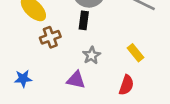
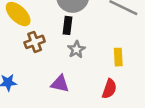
yellow rectangle: (135, 53) -> (118, 57), turned 36
gray star: (92, 55) -> (76, 50), moved

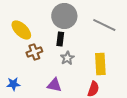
yellow rectangle: (118, 57) -> (100, 64), size x1.5

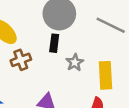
gray star: (67, 58) -> (75, 62), moved

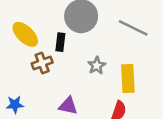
black rectangle: (54, 43) -> (60, 42), moved

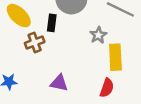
gray star: (97, 66) -> (98, 35), moved

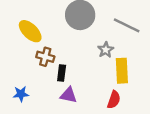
black rectangle: (52, 23) -> (62, 73), moved
brown cross: (35, 43) -> (45, 57), turned 36

